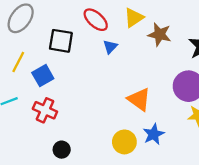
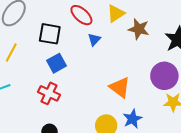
blue square: (43, 76) -> (56, 63), moved
red cross: (45, 110) -> (49, 93), moved

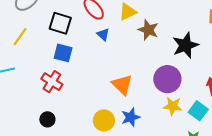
blue triangle: (94, 39) -> (103, 34), turned -40
blue square: (56, 63) -> (63, 53), turned 36

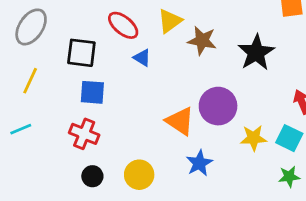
purple circle: (167, 79) -> (218, 106), moved
black circle: (47, 119) -> (92, 176), moved
yellow circle: (104, 120) -> (139, 175), moved

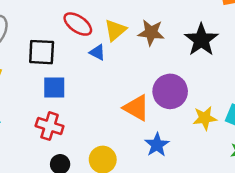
yellow triangle: (170, 21) -> (115, 30), moved

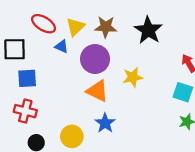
purple circle: (170, 91) -> (95, 59), moved
yellow star: (205, 118) -> (133, 77), moved
blue star: (157, 145) -> (105, 123), moved

